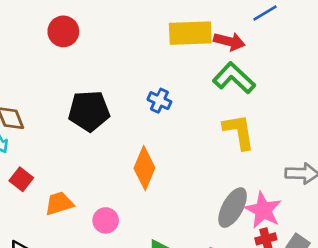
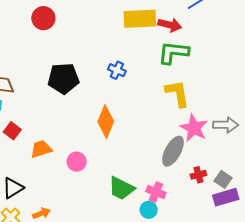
green L-shape: (234, 78) -> (173, 53), turned -36
pink star: (263, 210) -> (194, 128), moved

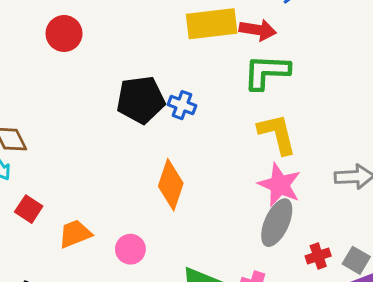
black pentagon: (63, 78) -> (141, 100), moved
pink star: (194, 128) -> (280, 185), moved

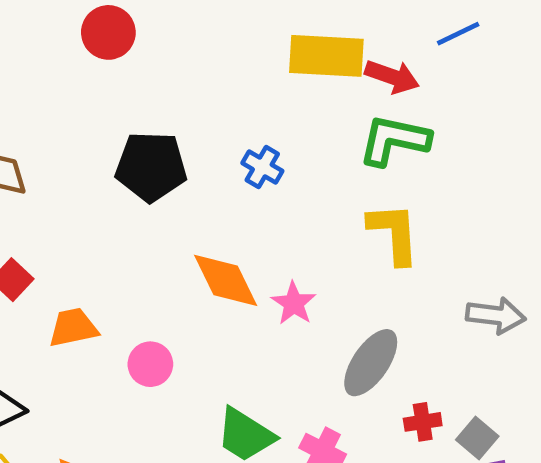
black pentagon: (141, 100) -> (151, 167), moved
orange diamond: (171, 185) -> (226, 280), turned -54
pink star: (280, 185) -> (294, 303), moved, size x0.7

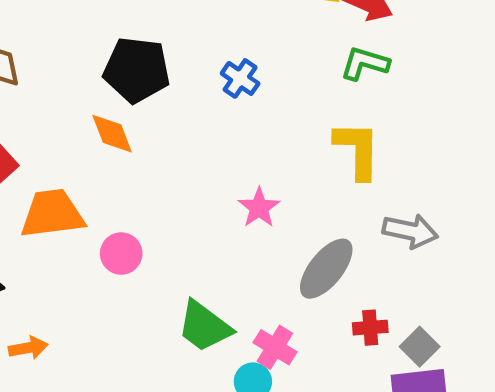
green L-shape: (394, 140) -> (365, 63), size x0.7
orange diamond: (226, 280) -> (112, 134), moved, size x0.7
gray arrow: (496, 315) -> (410, 231), moved
orange trapezoid: (73, 328) -> (52, 214), size x1.4

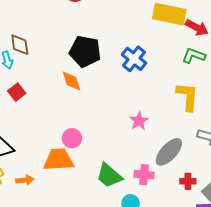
blue cross: (240, 78) -> (134, 59), size x1.4
orange trapezoid: (52, 214) -> (59, 160), moved
pink cross: (275, 347) -> (144, 175), moved, turned -30

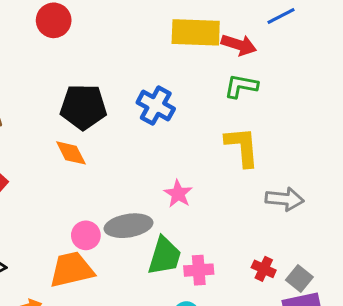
gray ellipse: (169, 152) -> (128, 226), moved, turned 48
green trapezoid: (109, 176) -> (165, 256), moved, turned -104
red cross: (188, 181) -> (264, 269), turned 35

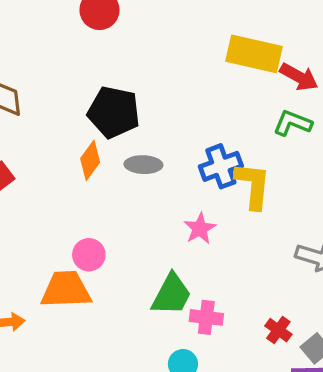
blue cross: (156, 106) -> (221, 166), moved, turned 30
yellow L-shape: (242, 147) -> (253, 185), moved
orange diamond: (71, 153) -> (90, 160), turned 52
gray ellipse: (128, 226) -> (143, 165), moved, size x0.7

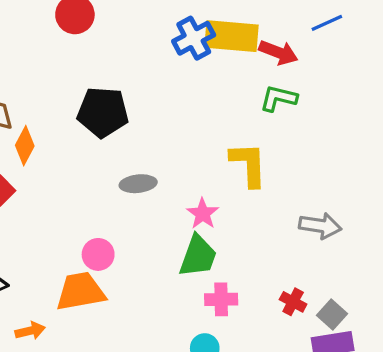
orange diamond: (90, 160) -> (25, 146), moved
gray ellipse: (143, 165) -> (138, 184), moved
blue cross: (221, 166) -> (194, 38), moved
green trapezoid: (171, 294) -> (198, 256), moved

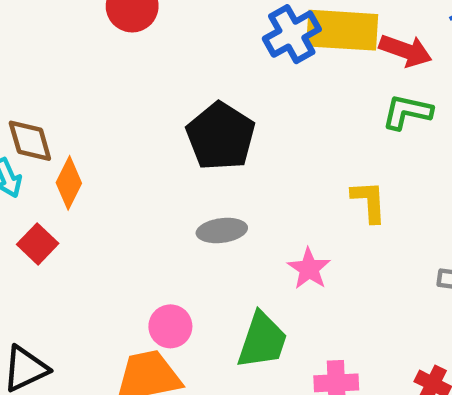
black pentagon: (103, 112) -> (221, 136), moved, turned 30
yellow L-shape: (248, 164) -> (369, 201), size x0.7
green trapezoid: (198, 256) -> (262, 340), moved

